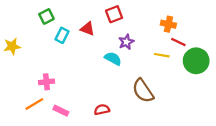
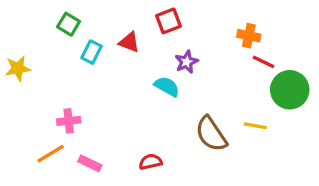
green square: (46, 16) -> (69, 24), turned -32
yellow line: (162, 55) -> (255, 126), moved

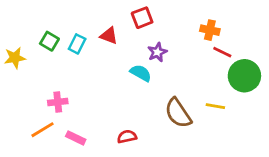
green square: (69, 24) -> (49, 41), moved

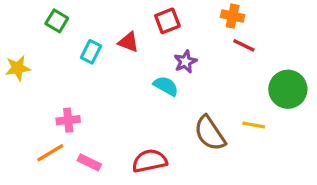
orange cross: (210, 30) -> (233, 16), moved
green square: (49, 41) -> (57, 21), moved
red line: (222, 52) -> (244, 45), moved
red semicircle: (127, 137) -> (150, 161), size x1.5

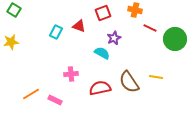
orange cross: (233, 16) -> (135, 10), moved
green square: (57, 21) -> (14, 10), moved
green circle: (288, 89) -> (175, 39), moved
pink cross: (68, 120) -> (71, 74), moved
red semicircle: (150, 161) -> (100, 88), moved

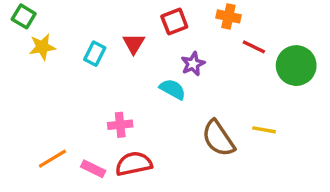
red triangle: (79, 26) -> (134, 44), turned 40
yellow star: (11, 42) -> (42, 47), moved
red semicircle: (100, 88) -> (134, 164), moved

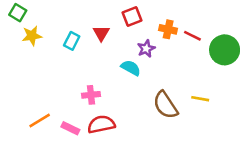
orange cross: (228, 16) -> (168, 29), moved

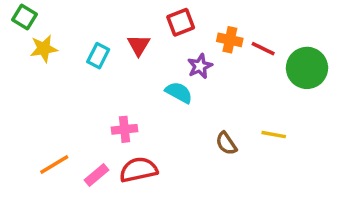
brown semicircle: (165, 105) -> (226, 143), size x0.6
pink rectangle: (70, 128) -> (96, 175), turned -66

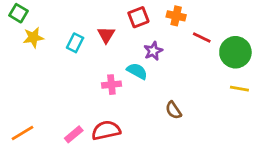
orange cross: (230, 40) -> (176, 16), moved
pink cross: (124, 129) -> (111, 85), moved
yellow line: (274, 135) -> (239, 89), moved
orange line: (54, 164) -> (23, 133), moved

